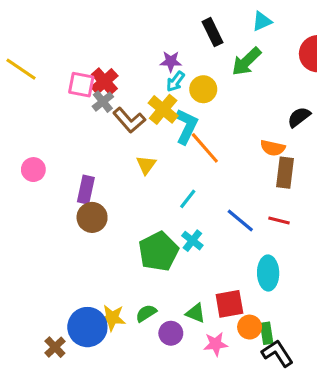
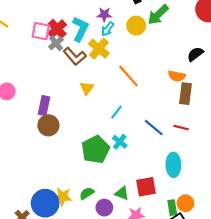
yellow circle: (203, 89) -> (136, 26), moved
cyan L-shape: (186, 126) -> (80, 29), moved
orange circle: (250, 327) -> (185, 203), moved

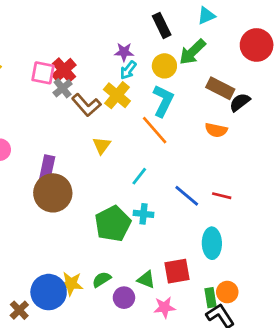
cyan L-shape: (80, 29) -> (163, 101), moved
brown rectangle: (185, 94) -> (220, 88), moved, turned -70
brown circle: (48, 125) -> (53, 193), size x1.4
cyan cross: (120, 142) -> (144, 214), turned -32

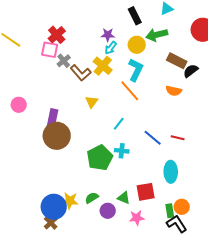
green arrow: (192, 52) -> (157, 35), turned 30
red cross: (64, 70) -> (57, 35), moved
brown cross: (19, 310) -> (51, 223), moved

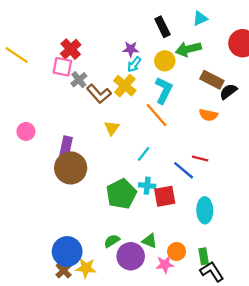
red line: (178, 138) -> (200, 159), moved
red square: (146, 192) -> (165, 196), moved
yellow star: (70, 201) -> (86, 268), moved
orange circle: (182, 207) -> (177, 252), moved
purple circle: (108, 211) -> (131, 256), size x1.5

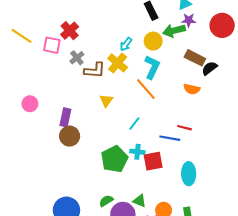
purple star: (131, 49) -> (189, 20), moved
pink square: (62, 67) -> (52, 45), moved
brown L-shape: (99, 94) -> (95, 70), turned -45
brown circle: (71, 168) -> (70, 136), size x0.7
blue line: (184, 170) -> (170, 138), turned -30

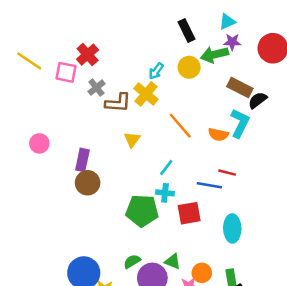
cyan L-shape: (152, 67) -> (240, 123), moved
orange semicircle: (192, 89) -> (218, 135), moved
cyan cross: (137, 152) -> (165, 193), moved
green pentagon: (114, 159) -> (142, 211), turned 30

